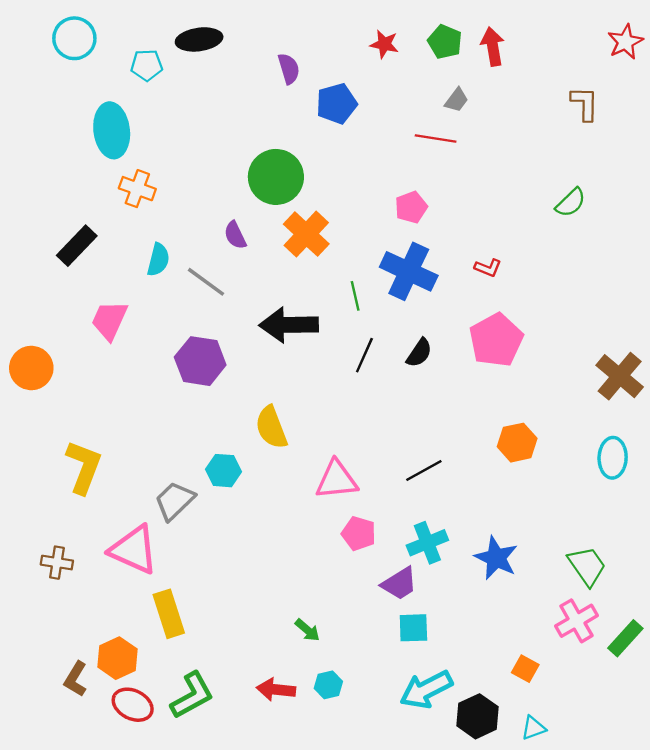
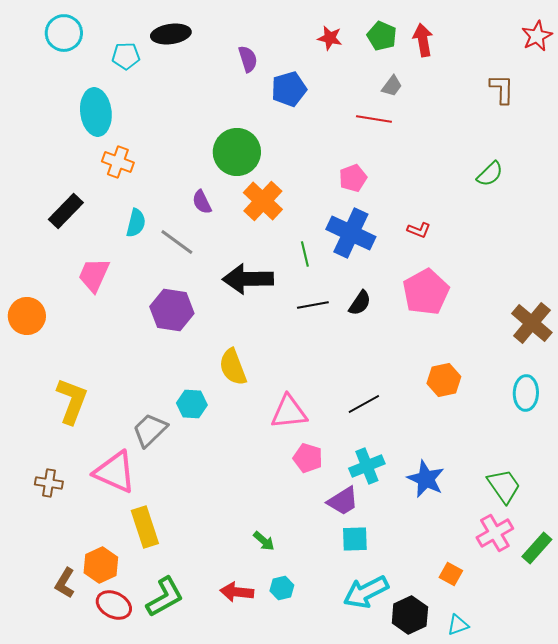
black line: (364, 355) -> (313, 305), turned 56

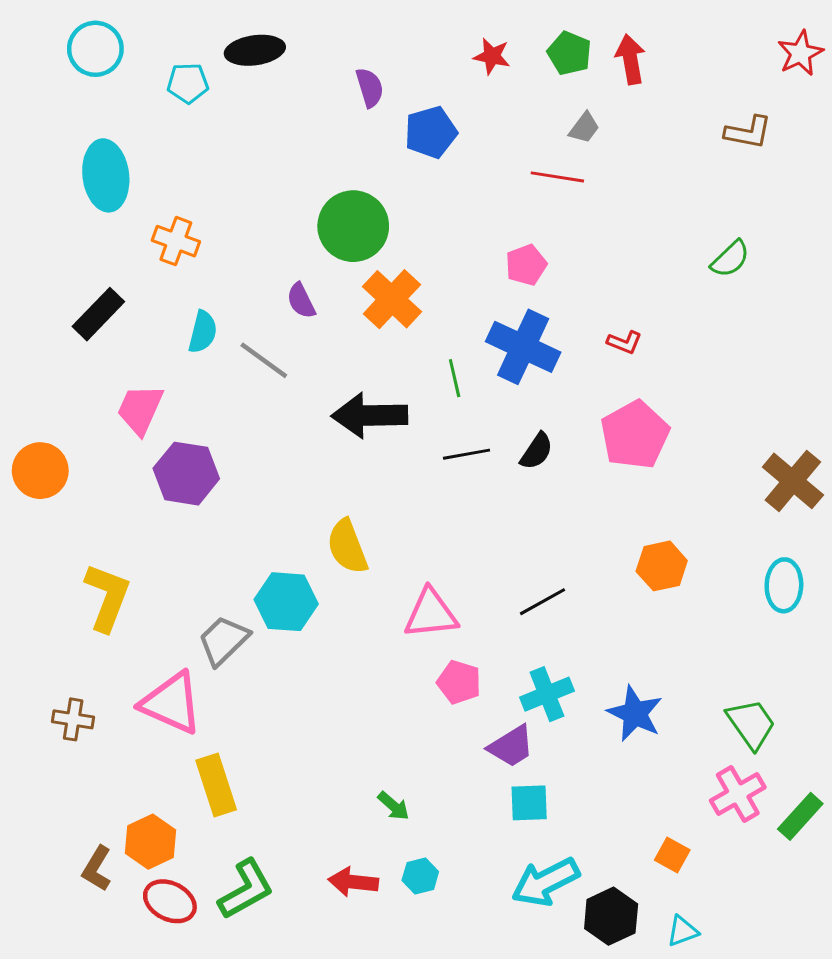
brown L-shape: (502, 89) -> (748, 132), turned 100
cyan ellipse: (96, 112) -> (106, 175), moved
purple hexagon: (172, 310) -> (186, 474), moved
cyan hexagon: (192, 404) -> (286, 602), size x1.4

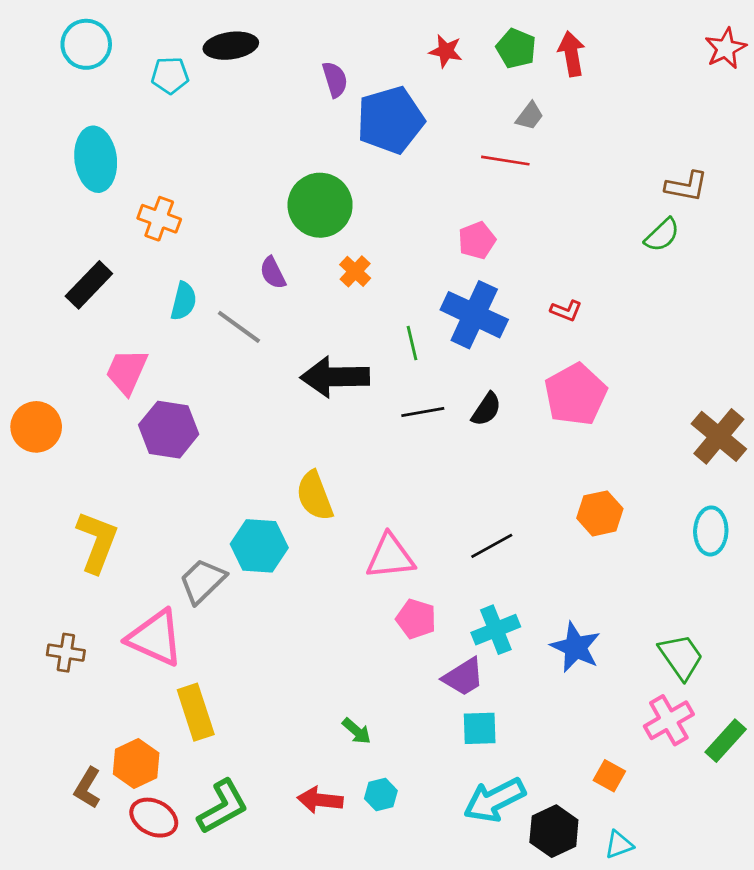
blue pentagon: (431, 132) -> (390, 120), size x1.4
brown L-shape: (748, 132) -> (686, 186), moved
orange cross: (392, 299) -> (355, 271), size x0.6

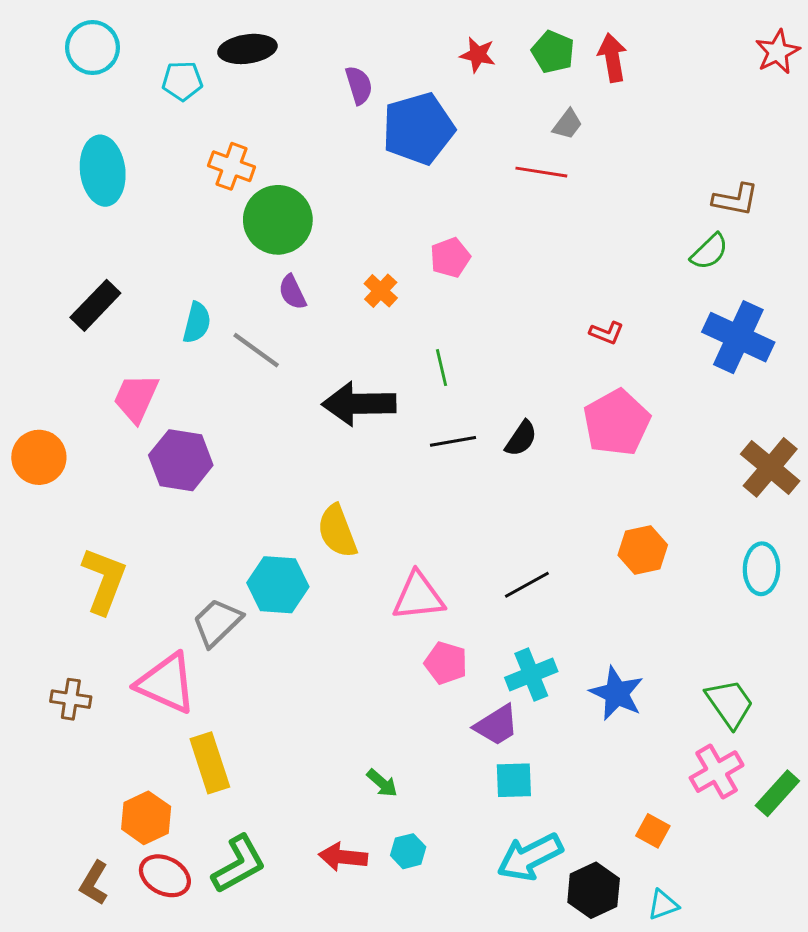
green circle: (320, 205) -> (278, 220), moved
orange cross: (159, 219) -> (232, 166), moved
pink pentagon: (477, 240) -> (450, 257), moved
blue cross: (474, 315) -> (738, 337), moved
brown L-shape: (88, 788) -> (94, 883), moved

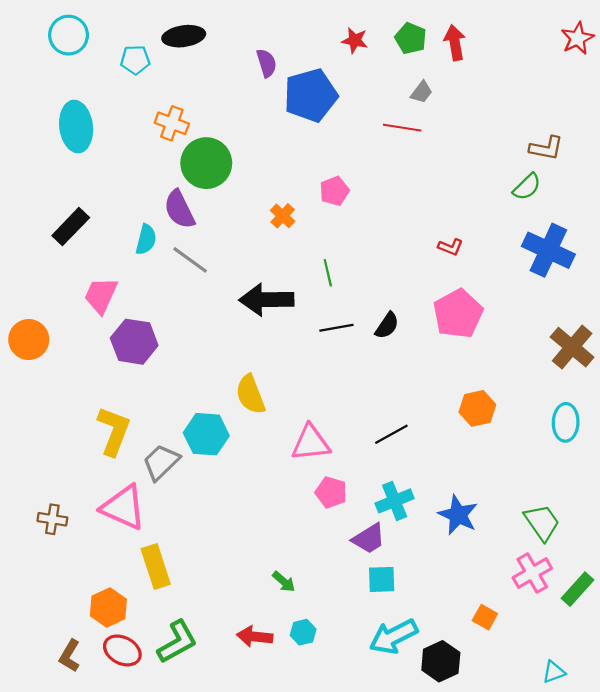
purple semicircle: (292, 292) -> (179, 209), moved, size x1.5
yellow L-shape: (104, 580) -> (114, 431), moved
cyan triangle: (663, 905) -> (554, 672), moved

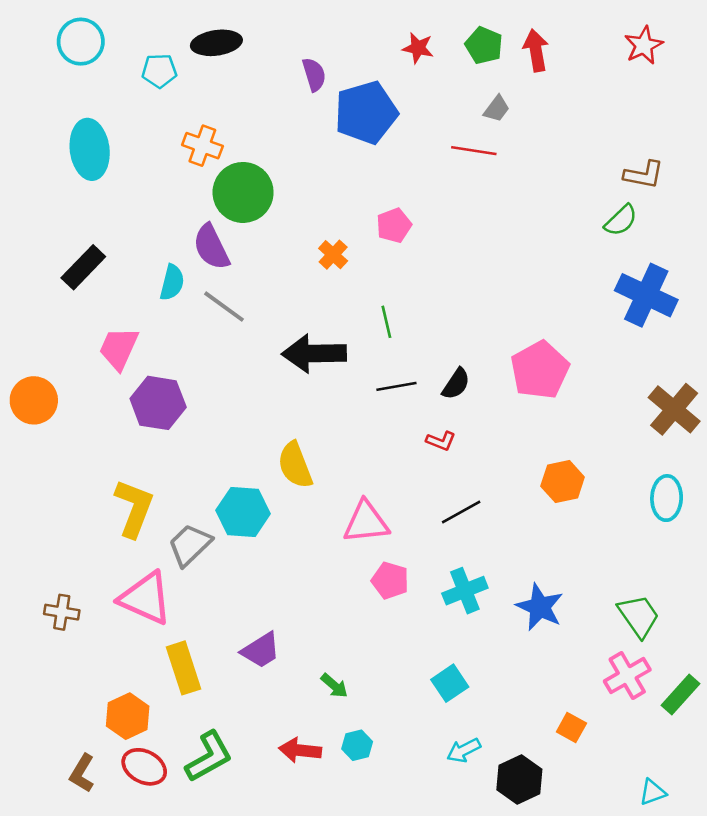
red star: (577, 38) -> (644, 45), moved
red L-shape: (450, 247) -> (441, 441), moved
purple trapezoid: (369, 539) -> (261, 650), moved
cyan square: (382, 579) -> (450, 683), turned -32
cyan arrow: (393, 636) -> (464, 750), size x0.6

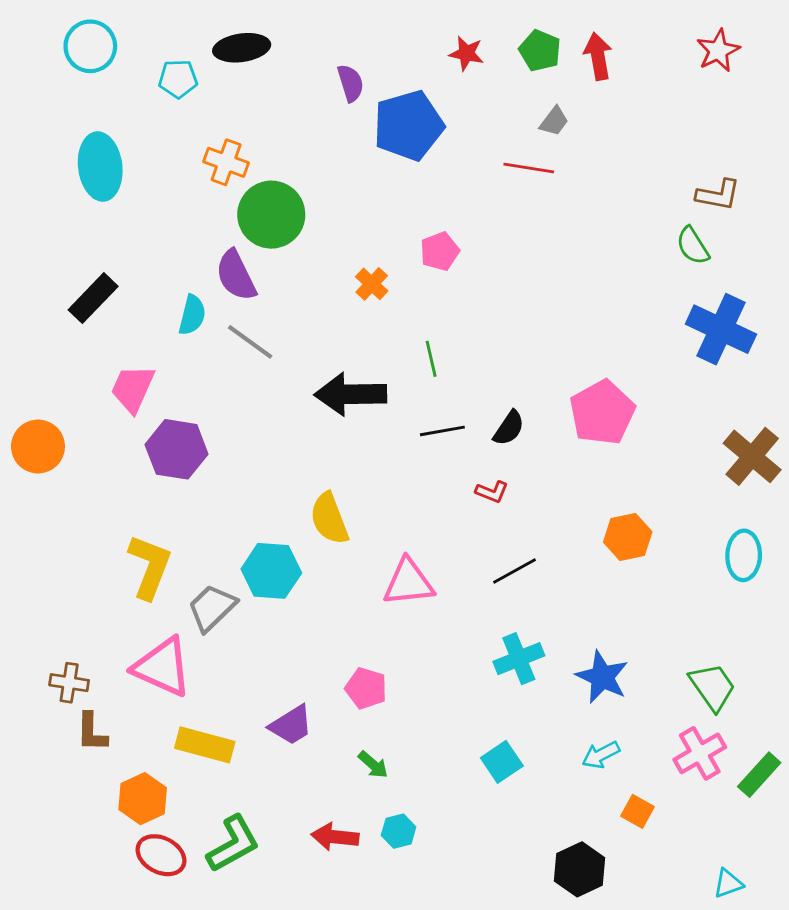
green semicircle: (621, 220) -> (693, 246), turned 102
pink pentagon: (390, 580) -> (366, 688), moved
yellow rectangle: (183, 668) -> (205, 745), turned -57
cyan arrow: (464, 750) -> (601, 755), moved
brown L-shape: (82, 773) -> (92, 732), moved, turned -30

